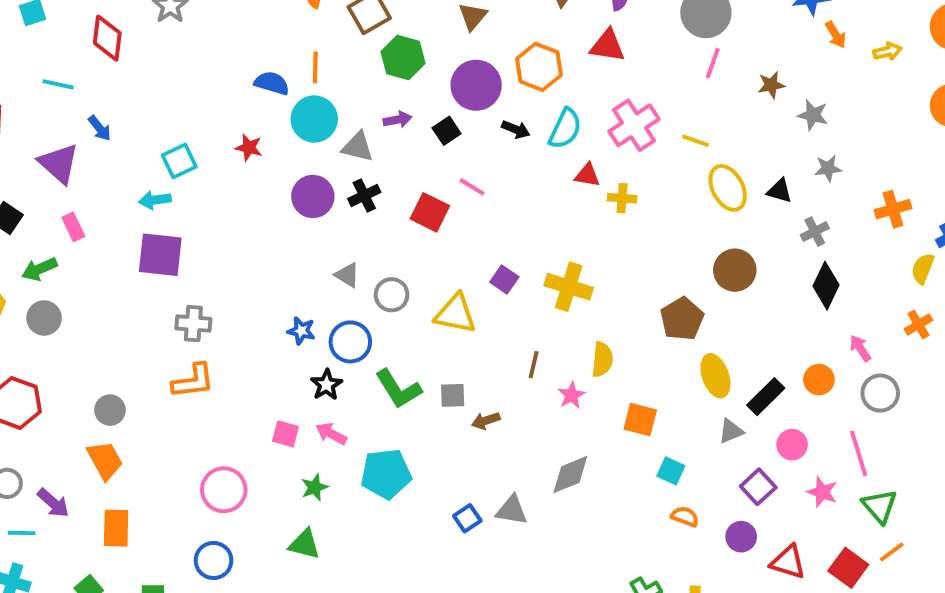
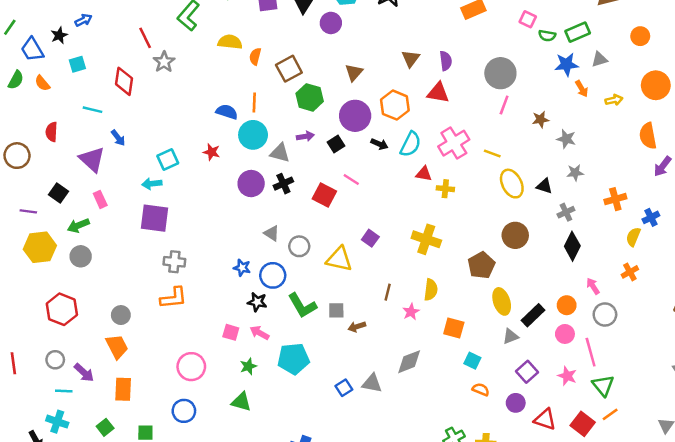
yellow cross: (569, 287) -> (426, 239), moved
black star: (326, 385) -> (257, 302), turned -30
pink circle: (792, 445) -> (565, 334), moved

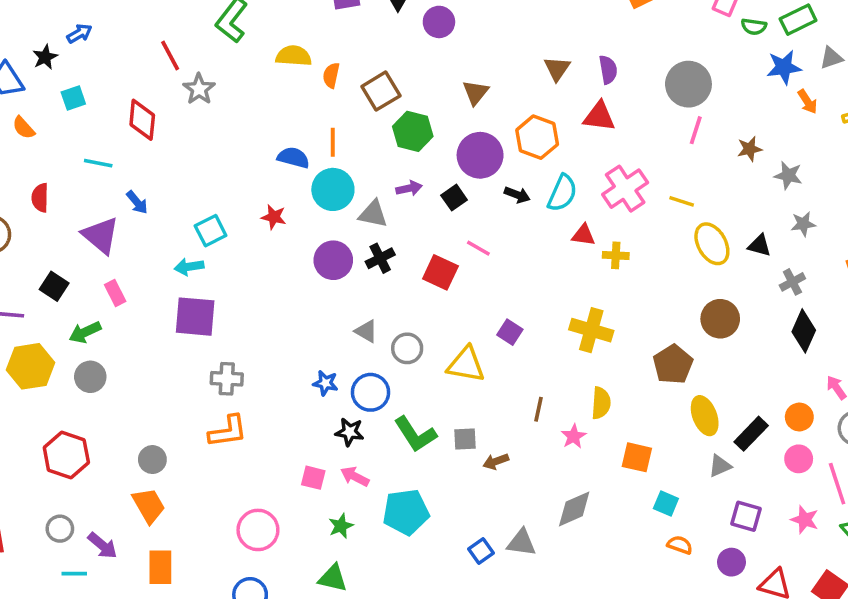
purple square: (527, 372) -> (746, 516), turned -30

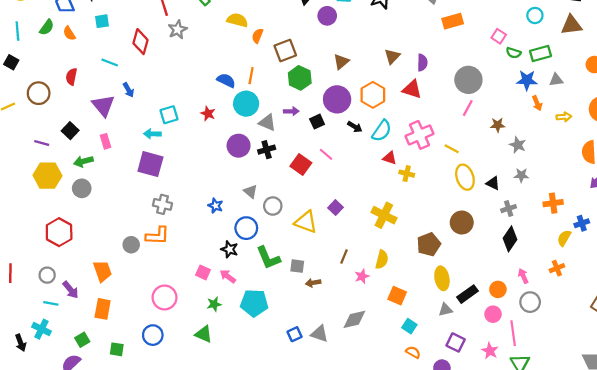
blue star: (325, 383) -> (215, 206), moved
gray circle: (152, 460) -> (131, 245), moved

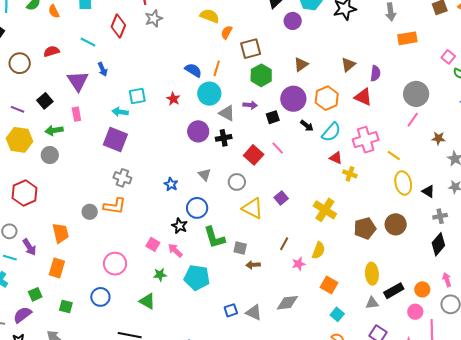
red semicircle: (71, 77) -> (52, 51), turned 56
gray circle: (273, 206) -> (237, 182), moved
brown pentagon: (429, 244) -> (365, 228), moved

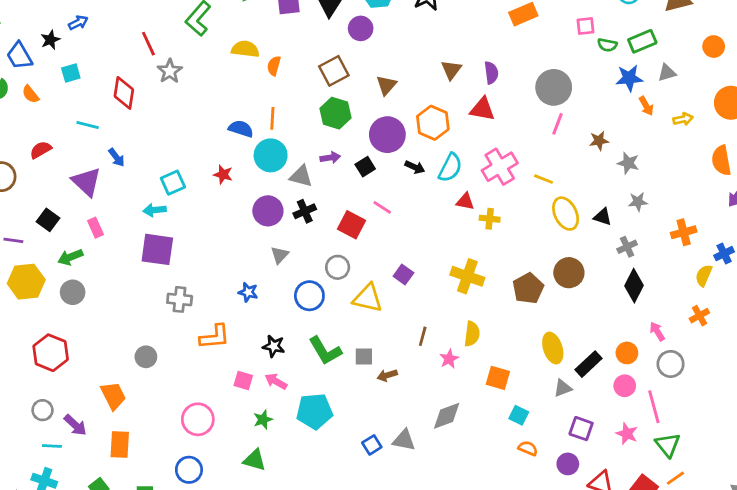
brown square: (251, 49) -> (334, 71), moved
pink square: (448, 57) -> (585, 26), turned -32
gray triangle: (205, 175) -> (280, 255), moved, turned 40
orange L-shape: (115, 206) -> (215, 337), moved
blue circle: (197, 208) -> (309, 296), moved

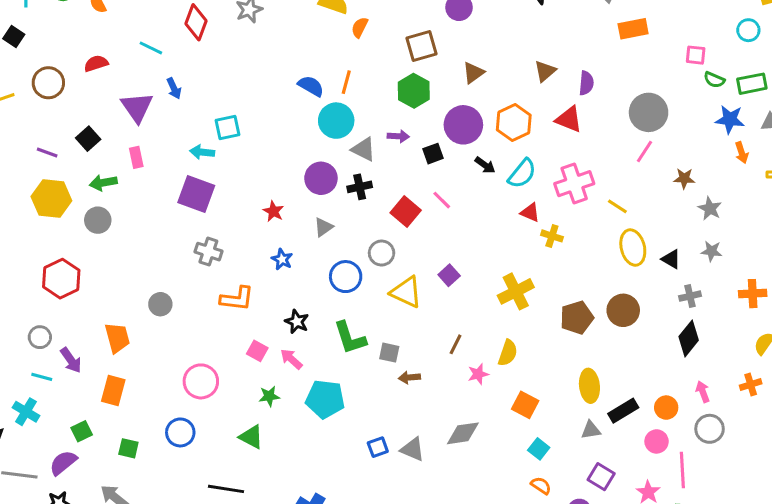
red star: (223, 175) -> (273, 211), moved
yellow cross: (467, 276) -> (516, 291), turned 32

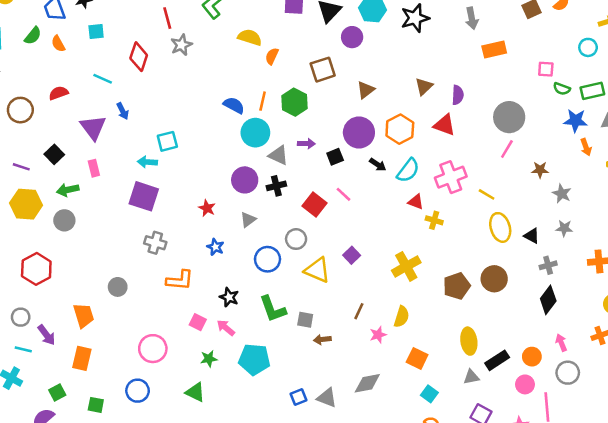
green hexagon: (414, 91) -> (295, 102), moved

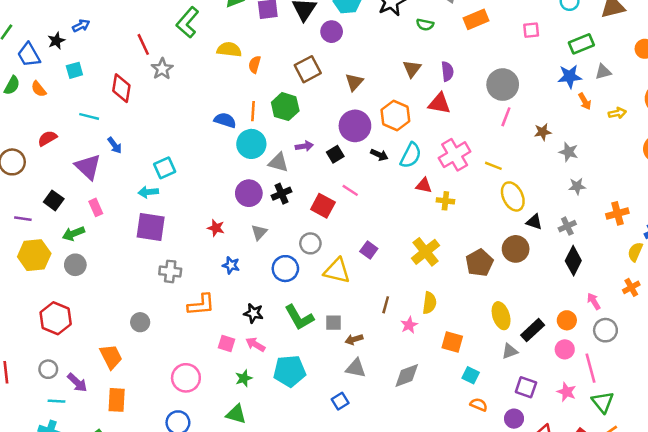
green semicircle: (562, 89) -> (425, 25), moved
black triangle: (532, 236) -> (534, 222), moved
gray triangle: (327, 398) -> (356, 368), moved

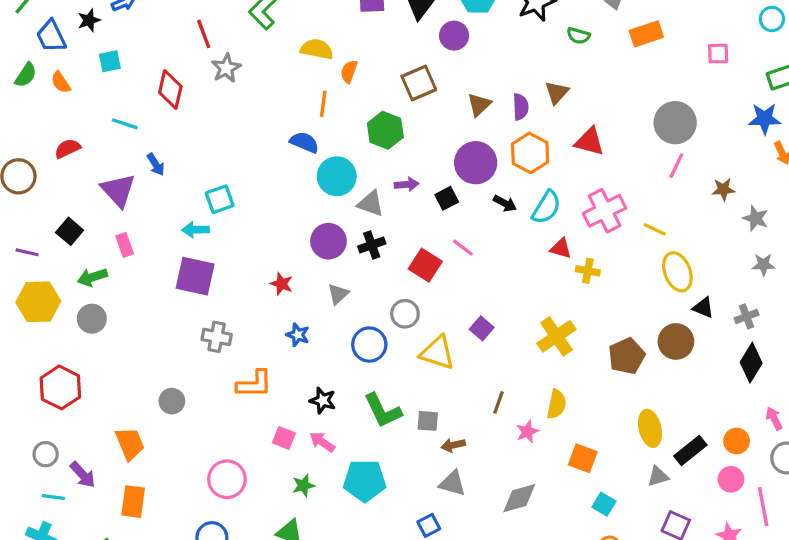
purple semicircle: (447, 71) -> (521, 107), moved
orange line: (253, 111) -> (323, 104), moved

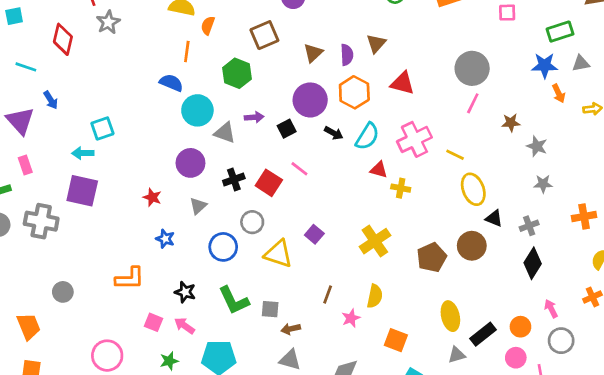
black cross: (372, 245) -> (234, 180), moved
gray cross: (217, 337) -> (41, 221), moved, size x1.4

